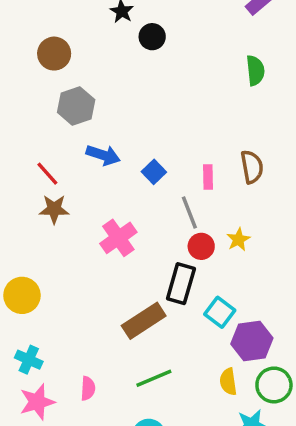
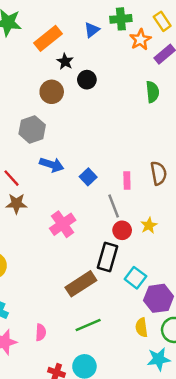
brown circle: (54, 54) -> (52, 92), moved
green semicircle: (255, 70) -> (152, 92), moved

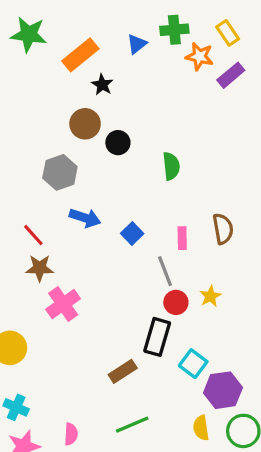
orange star: (140, 40) -> (199, 56), turned -30
black circle: (87, 80) -> (118, 143), moved
green semicircle: (152, 92) -> (171, 166), moved
pink cross: (63, 224) -> (63, 304), moved
brown rectangle: (81, 284) -> (123, 371), size x0.7

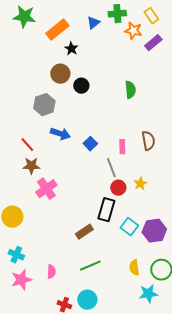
green semicircle: (171, 166) -> (130, 90), moved
purple hexagon: (223, 390) -> (154, 231), moved

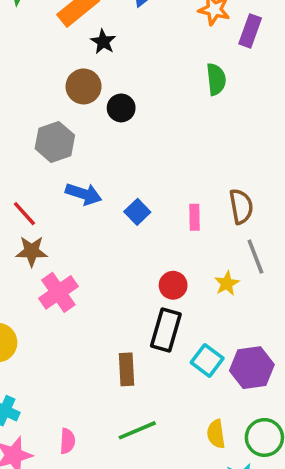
purple rectangle: (153, 43) -> (250, 31), turned -30
green semicircle: (130, 90) -> (216, 79), moved
gray line: (111, 168) -> (255, 257), moved
red circle: (118, 188) -> (173, 285), moved
brown rectangle: (84, 232) -> (127, 369), turned -60

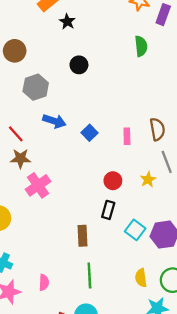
brown circle: (84, 86) -> (15, 51), moved
black rectangle: (166, 330) -> (108, 210), size x0.7
green line: (137, 430) -> (89, 275), turned -70

